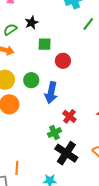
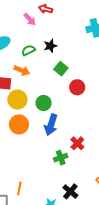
green square: (45, 44) -> (61, 69), turned 32
blue arrow: (51, 93) -> (51, 125), moved
black cross: (66, 153) -> (70, 191), moved, size x0.7

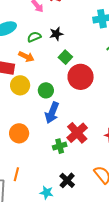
red circle: (77, 87) -> (81, 77), size x1.6
orange circle: (19, 124) -> (19, 133), moved
red cross: (77, 143) -> (77, 133), size x1.5

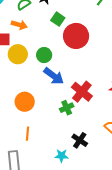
blue arrow: (52, 113) -> (54, 76), turned -65
orange line: (16, 174) -> (28, 134), moved

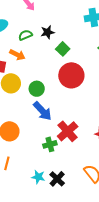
green square: (58, 19) -> (63, 49), moved
cyan star: (62, 156) -> (38, 177), moved

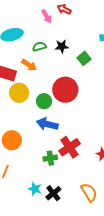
green square: (63, 49) -> (84, 58), moved
red circle: (71, 75) -> (65, 90), moved
blue arrow: (43, 111) -> (47, 124), turned 140

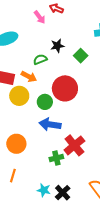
green semicircle: (39, 47) -> (40, 59), moved
orange arrow: (29, 65) -> (29, 77), moved

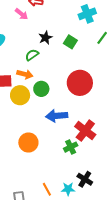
red circle: (65, 88) -> (80, 83), moved
green circle: (45, 102) -> (41, 89), moved
orange line: (13, 176) -> (47, 189), moved, turned -32
cyan star: (44, 190) -> (68, 189), moved

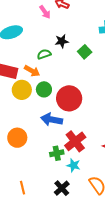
red circle: (80, 83) -> (69, 98), moved
cyan star: (68, 189) -> (73, 165), moved

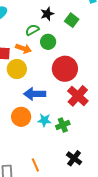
green circle: (44, 89) -> (48, 42), moved
blue arrow: (52, 120) -> (35, 94), moved
red cross: (75, 141) -> (78, 96), moved
cyan star: (73, 165) -> (44, 120), moved

